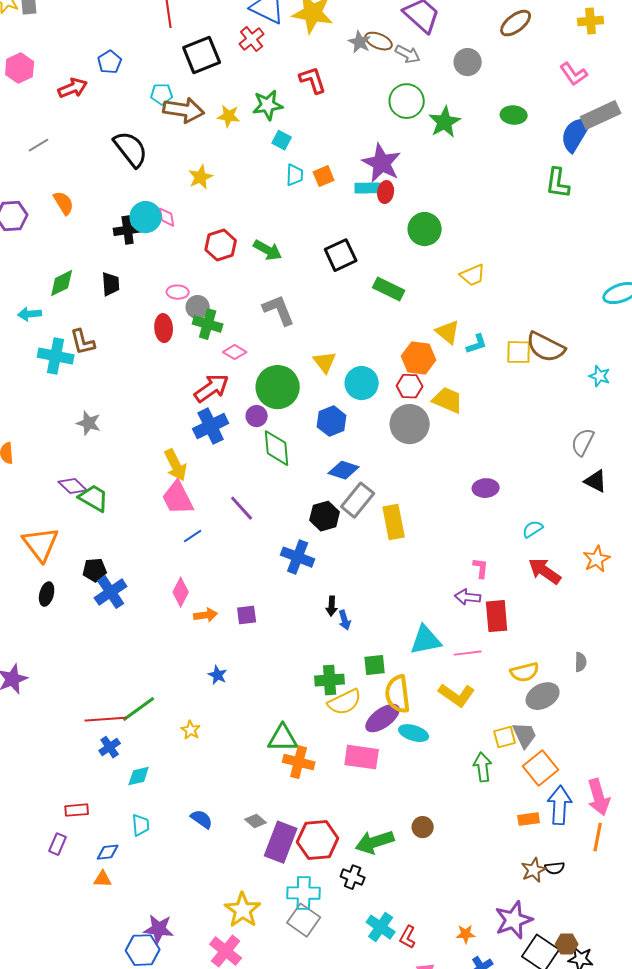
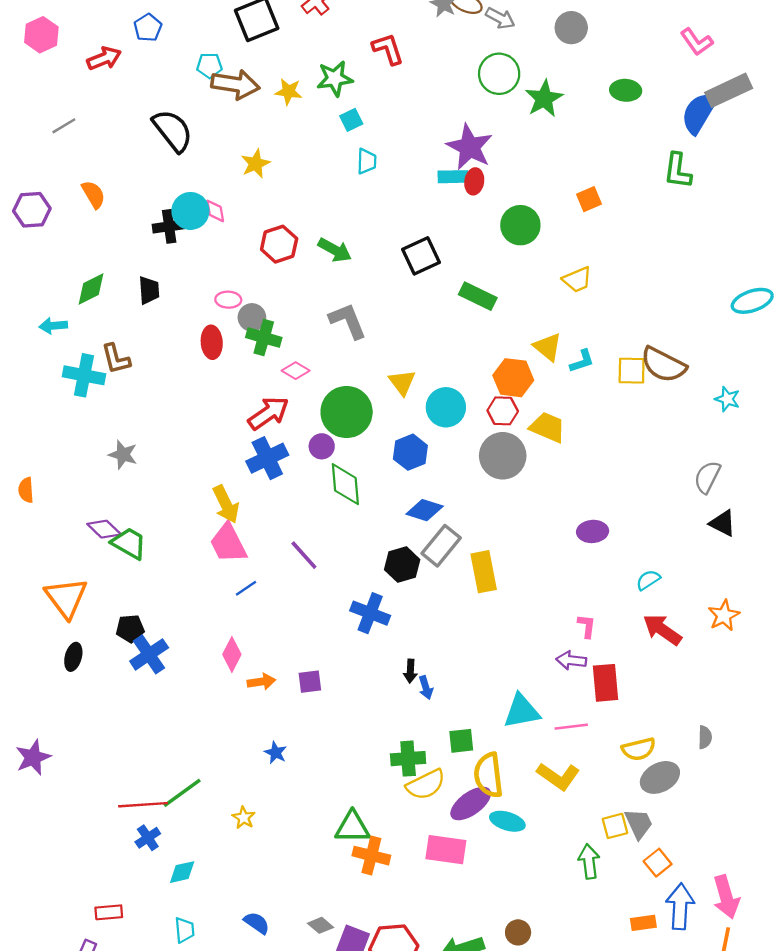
cyan square: (282, 140) -> (351, 120), turned 36
orange square: (324, 176) -> (589, 199), moved
orange square: (541, 768) -> (658, 863), size x0.7

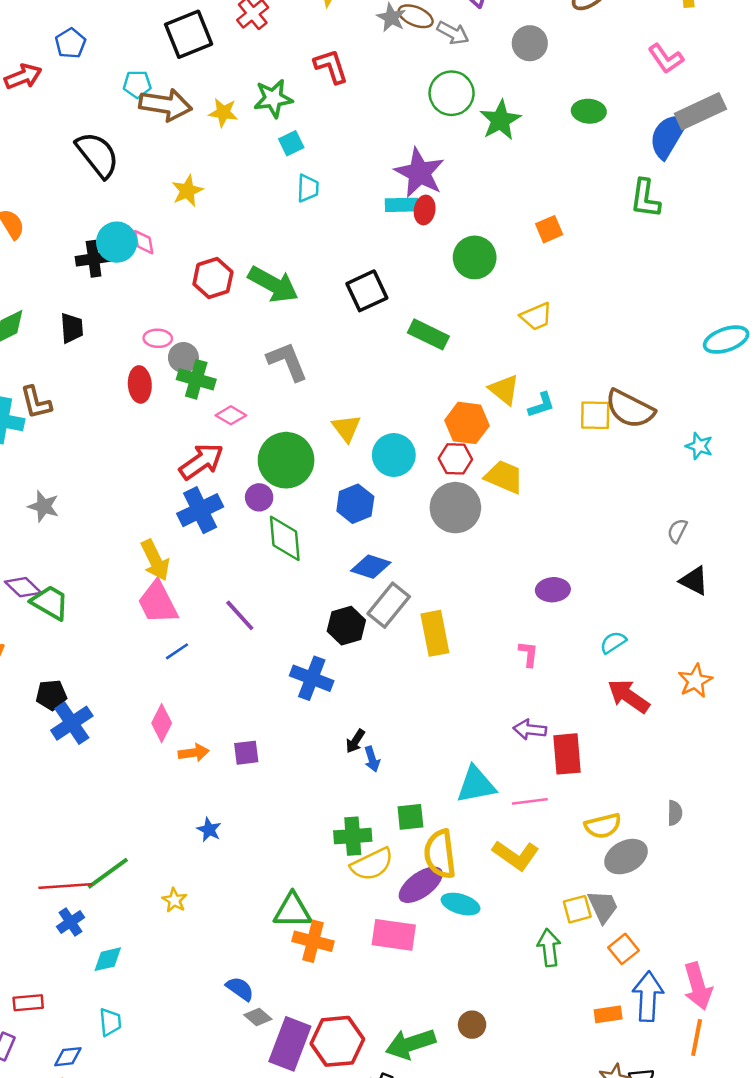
green arrow: (335, 250) -> (273, 284), size x1.4
gray semicircle: (707, 477) -> (677, 531), size x0.7
pink L-shape: (587, 626) -> (529, 654), moved
black arrow: (410, 671) -> (355, 741), turned 30
blue semicircle: (257, 923) -> (240, 989), moved

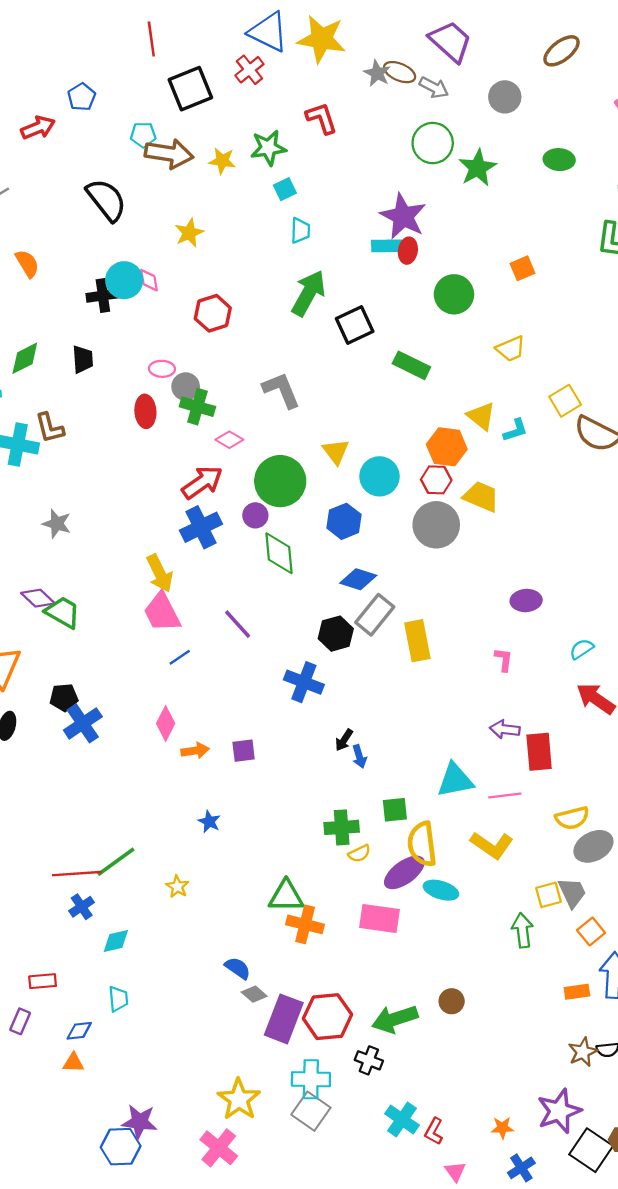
green arrow: (273, 284) -> (309, 293), moved, turned -90
yellow square: (595, 415) -> (565, 401), moved, turned -32
yellow semicircle: (372, 864) -> (359, 853), size x0.6

